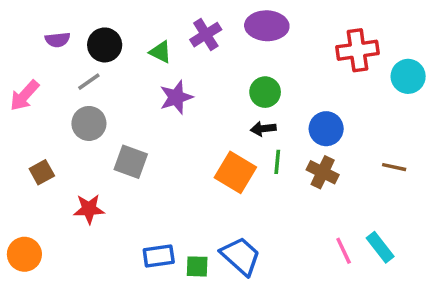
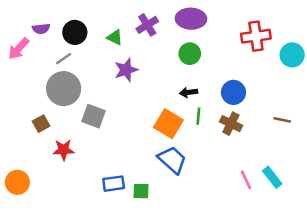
green circle: (265, 92) -> (190, 54), moved
pink arrow: (24, 96) -> (19, 49), moved
gray circle: (89, 123) -> (64, 89), size x1.4
brown square: (42, 172) -> (41, 124), moved
blue trapezoid: (241, 256) -> (172, 160), moved

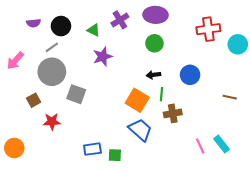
pink arrow: (19, 49) -> (15, 61), moved
brown cross: (231, 124) -> (173, 113), moved, turned -36

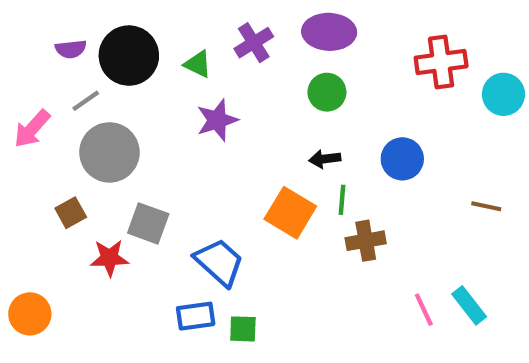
black circle: (61, 26) -> (129, 56), size x1.4
gray line: (52, 47) -> (86, 101), moved
gray square: (76, 94) -> (148, 223), moved
blue trapezoid: (140, 130) -> (219, 262), moved

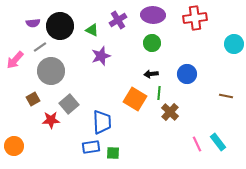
red cross: (441, 62) -> (195, 18), moved
gray square: (148, 223) -> (69, 104), turned 30
brown cross: (366, 241) -> (170, 112), turned -36
blue trapezoid: (219, 262) -> (102, 122), turned 45

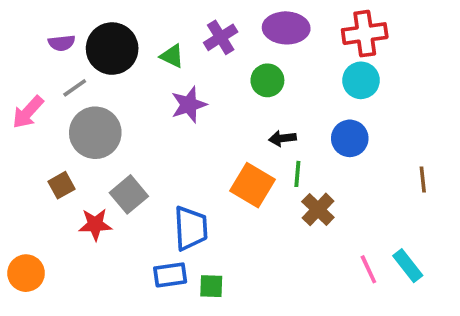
green circle: (152, 43) -> (267, 80), moved
cyan circle: (234, 44) -> (361, 80), moved
brown line: (226, 96) -> (423, 180), turned 72

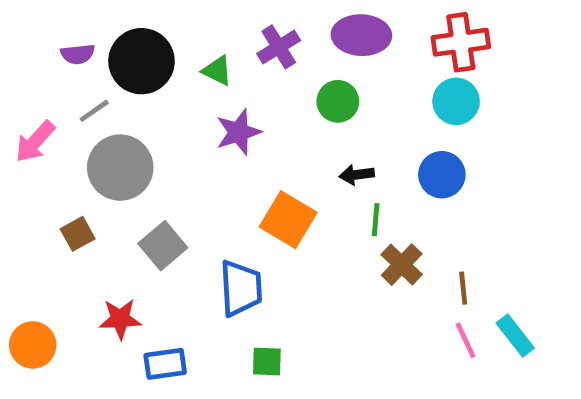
brown line: (423, 180) -> (463, 288), moved
orange square: (252, 185) -> (288, 220), moved
red star: (95, 224) -> (120, 319), moved
blue rectangle: (170, 275) -> (165, 364), moved

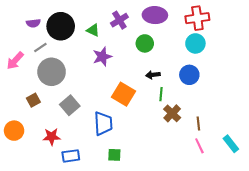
cyan rectangle: (515, 335) -> (231, 144), moved
orange circle: (33, 345) -> (14, 131), moved

